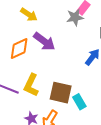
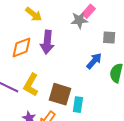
purple arrow: (44, 42) -> (47, 42), turned 55
cyan rectangle: (79, 102) -> (78, 105), turned 35

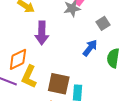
gray square: (109, 37) -> (103, 23), turned -32
orange diamond: (22, 47) -> (18, 59), moved

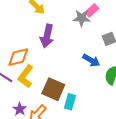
blue arrow: (90, 48) -> (91, 60), turned 72

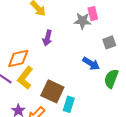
pink rectangle: (92, 10) -> (93, 14), turned -64
purple arrow: (47, 36) -> (47, 38), size x0.7

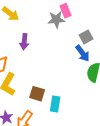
blue arrow: (91, 63) -> (83, 53), moved, turned 30
brown square: (52, 91) -> (37, 94), size x0.7

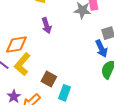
purple arrow: (24, 42) -> (47, 26), turned -35

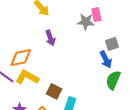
yellow L-shape: (22, 64) -> (27, 77), turned 80

